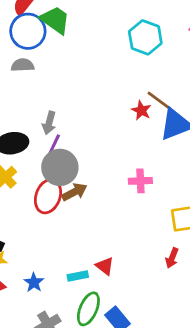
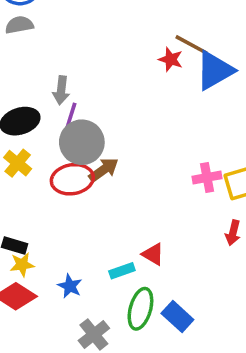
pink cross: (140, 181) -> (207, 177), moved
red ellipse: (48, 196) -> (72, 179), turned 68

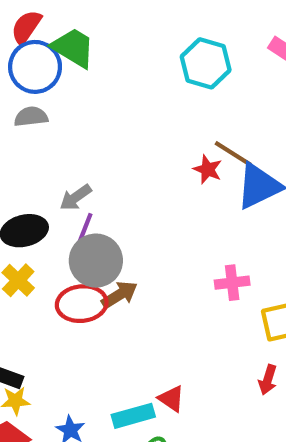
gray arrow: (61, 90) -> (76, 197), turned 44
pink cross: (207, 177) -> (232, 283), moved
cyan rectangle: (122, 271) -> (133, 416), size x1.4

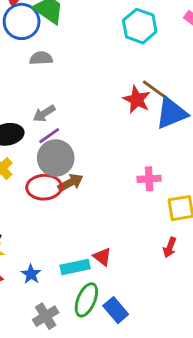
gray semicircle: (31, 117) -> (41, 58), moved
red star: (208, 169) -> (137, 100), size x1.4
purple line: (85, 229) -> (49, 136), turned 30

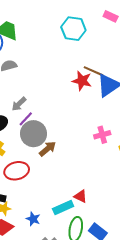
red ellipse: (44, 187) -> (17, 171), moved

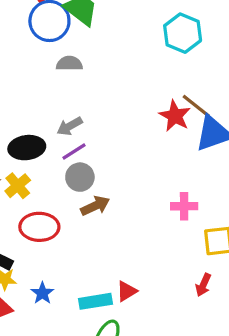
gray circle: (34, 134) -> (80, 177), size x0.7
red triangle: (81, 196) -> (127, 291), turned 48
blue star: (33, 219) -> (42, 293), moved

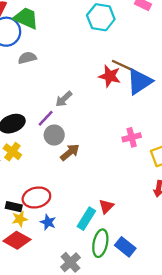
gray arrow: (70, 126) -> (64, 99), moved
red ellipse: (39, 227) -> (36, 197), moved
cyan rectangle: (95, 301) -> (86, 219), turned -35

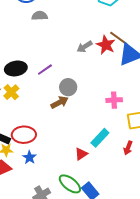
gray arrow: (64, 99) -> (85, 47), moved
gray circle: (54, 135) -> (68, 87), moved
cyan rectangle: (86, 219) -> (100, 138), moved
green ellipse: (100, 243) -> (70, 184), turned -75

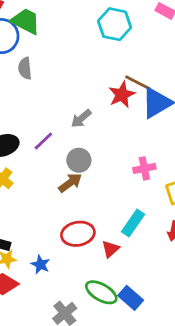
gray semicircle: (40, 16) -> (25, 68), turned -84
red star: (106, 45) -> (122, 95), turned 30
gray arrow: (85, 47) -> (81, 119), moved
red ellipse: (24, 135) -> (78, 234), moved

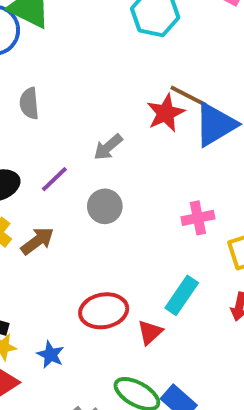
gray semicircle: (25, 68) -> (29, 103), moved
brown arrow: (70, 183) -> (37, 241), moved

